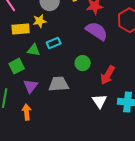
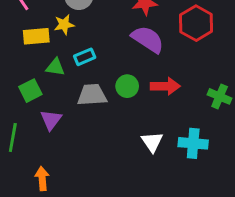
red arrow: (108, 75) -> (165, 86), moved, turned -120
gray trapezoid: (59, 84) -> (92, 95), moved
orange arrow: (27, 112) -> (42, 179), moved

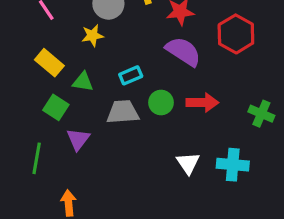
yellow rectangle: (36, 36) -> (49, 63), moved, turned 45
cyan rectangle: (85, 57) -> (131, 75), moved
green square: (30, 91) -> (56, 107), turned -30

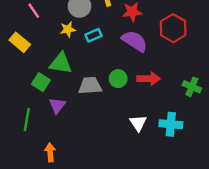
yellow rectangle: (49, 63) -> (20, 42), moved
cyan rectangle: (131, 75) -> (94, 35), moved
green triangle: (83, 82) -> (61, 63), size x1.5

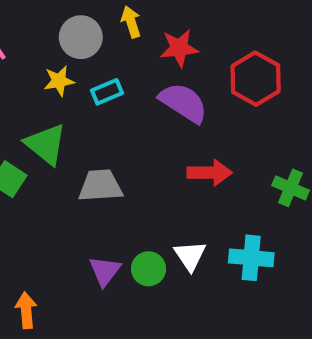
green triangle: (61, 63) -> (46, 144), turned 30
green circle: (118, 79) -> (149, 269), moved
purple triangle: (57, 106) -> (105, 271), moved

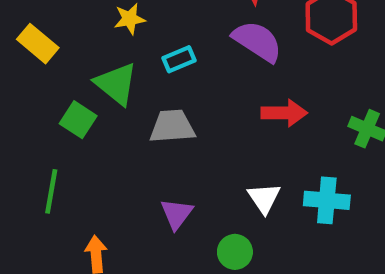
cyan rectangle: (107, 92) -> (179, 59), moved
green circle: (149, 269) -> (235, 252), moved

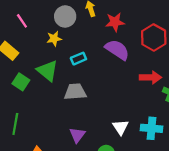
red arrow: (284, 113) -> (150, 77), moved
green square: (78, 120) -> (21, 82), moved

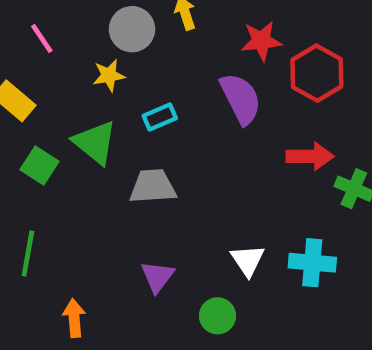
red star: (115, 22) -> (261, 41), moved
purple semicircle: (117, 50) -> (241, 99), turned 30

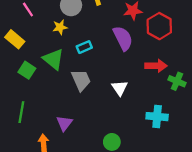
gray trapezoid: (153, 186) -> (81, 80), turned 70
white triangle: (248, 260) -> (120, 88), moved
purple triangle: (157, 277) -> (64, 123), moved

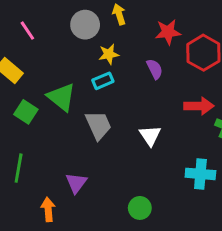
yellow star: (60, 27) -> (109, 54), moved
purple semicircle: (123, 38) -> (155, 69), size x0.6

